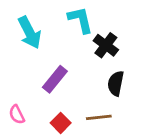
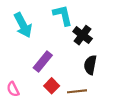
red square: (61, 123) -> (52, 86), moved

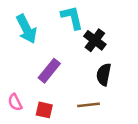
red square: (52, 86) -> (44, 110), moved, turned -32

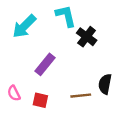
cyan arrow: (26, 29) -> (24, 26), turned 72
black semicircle: (104, 74) -> (105, 84), moved

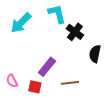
purple rectangle: (45, 64) -> (47, 67), moved
black semicircle: (105, 84) -> (95, 54), moved

